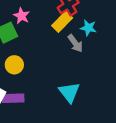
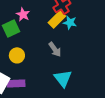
cyan star: (88, 28) -> (70, 22), moved
gray arrow: (75, 43) -> (55, 49), moved

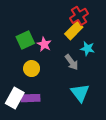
pink star: (23, 14) -> (44, 44), moved
cyan star: (70, 22) -> (87, 49), moved

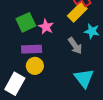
yellow circle: (32, 69) -> (35, 66), moved
purple rectangle: (30, 98) -> (32, 49), moved

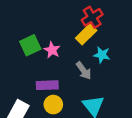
purple rectangle: (32, 49) -> (47, 85), moved
yellow circle: (35, 66) -> (53, 105), moved

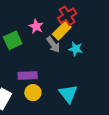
pink star: (52, 50) -> (36, 26), moved
gray arrow: (84, 71) -> (53, 45), moved

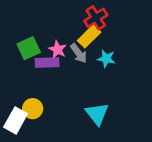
pink star: (36, 26) -> (58, 49), moved
purple rectangle: (28, 76) -> (47, 63), moved
yellow circle: (33, 93) -> (33, 109), moved

